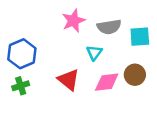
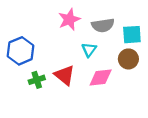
brown circle: (135, 75) -> (128, 59), moved
green cross: (21, 86) -> (37, 80), moved

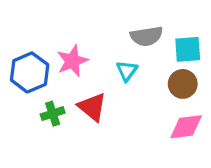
pink star: (69, 19) -> (72, 61), moved
pink diamond: (101, 78) -> (186, 127), moved

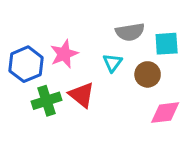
brown circle: (183, 84) -> (148, 74), moved
green cross: (53, 114) -> (46, 101), size x1.4

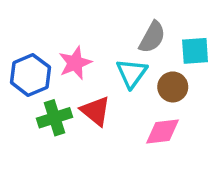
gray semicircle: (130, 32) -> (152, 37), turned -52
cyan triangle: (112, 63) -> (132, 73), size x1.4
pink diamond: (165, 113) -> (162, 132), moved

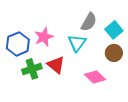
cyan square: (195, 51) -> (114, 30), turned -36
brown circle: (173, 87) -> (114, 53), moved
pink diamond: (162, 132) -> (95, 77), turned 50

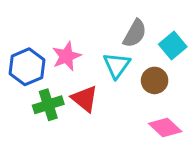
brown circle: (114, 53) -> (155, 80), moved
pink diamond: (95, 77) -> (165, 128), moved

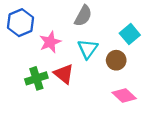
gray semicircle: (135, 33) -> (83, 16), moved
blue hexagon: (27, 67) -> (20, 23), moved

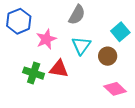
red triangle: (64, 74) -> (59, 69), turned -30
green cross: (36, 78) -> (34, 73), turned 36

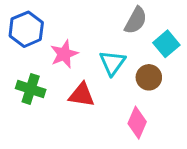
gray semicircle: (77, 15) -> (136, 20), moved
green cross: (34, 73) -> (31, 89), moved
pink diamond: (115, 89) -> (137, 123), moved, turned 70

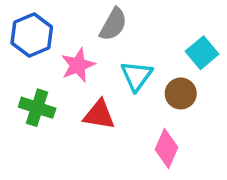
gray semicircle: (136, 20) -> (113, 24), moved

